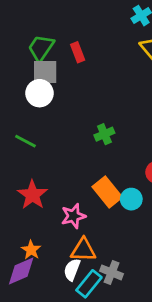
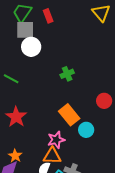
white circle: (40, 93) -> (31, 47), moved
cyan circle: (131, 199) -> (86, 130), moved
pink star: (73, 216) -> (56, 140), moved

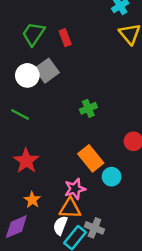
gray square: (25, 30) -> (47, 71), moved, turned -36
white circle: (31, 47) -> (27, 75), moved
orange star: (15, 156) -> (32, 200), moved

